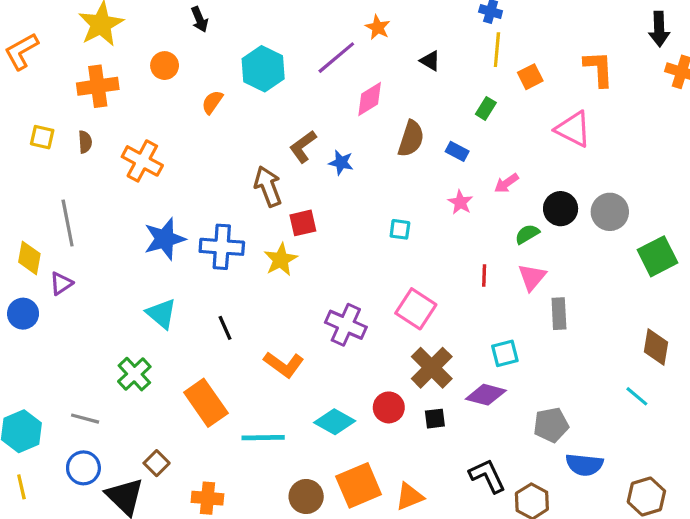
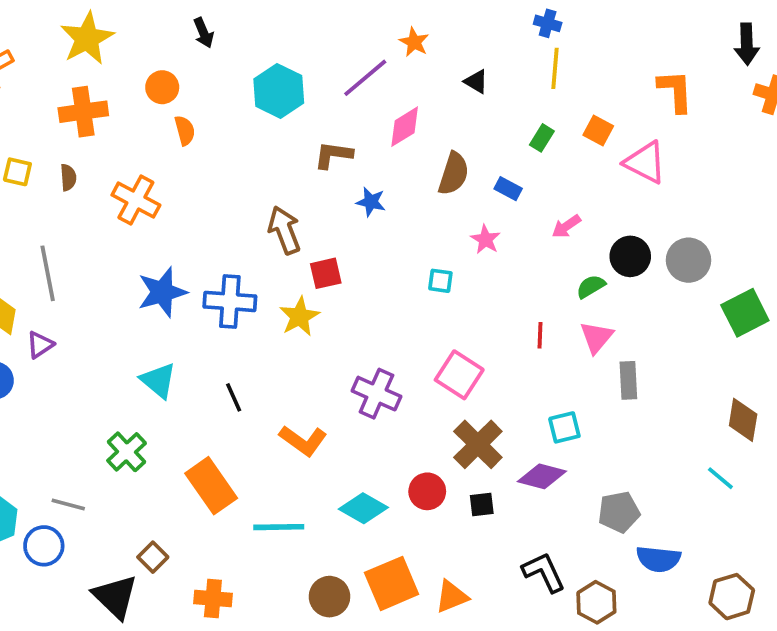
orange square: (530, 77) -> (598, 130), moved, turned -35
orange semicircle: (212, 102) -> (185, 130), moved, turned 130
brown L-shape: (303, 147) -> (333, 155), moved, turned 44
pink star: (460, 202) -> (486, 239), moved
blue circle: (83, 468) -> (44, 546), moved

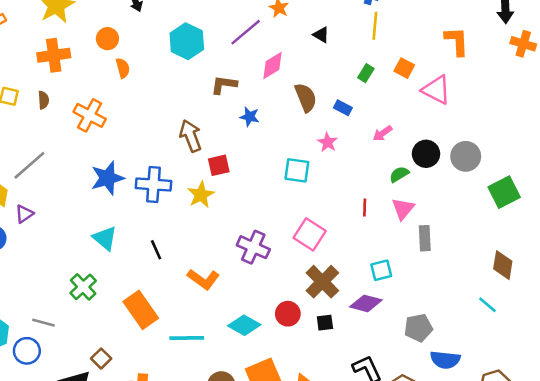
brown semicircle: (454, 174) -> (306, 97), turned -40
gray line: (48, 273) -> (29, 165), turned 60
cyan square: (440, 281) -> (297, 170), size x1.5

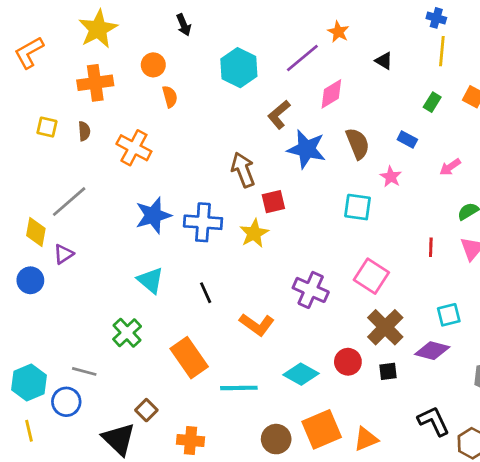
brown L-shape: (224, 85) -> (279, 115), turned -48
brown semicircle: (306, 97) -> (358, 144), moved
blue star: (249, 117) -> (307, 149), size x1.8

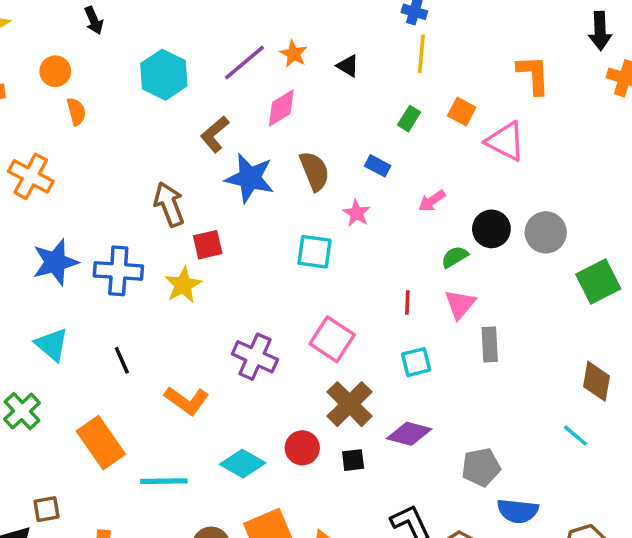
orange star: (338, 32) -> (293, 54), moved
cyan square: (449, 315) -> (416, 362), moved
brown square: (146, 410) -> (47, 509), turned 35

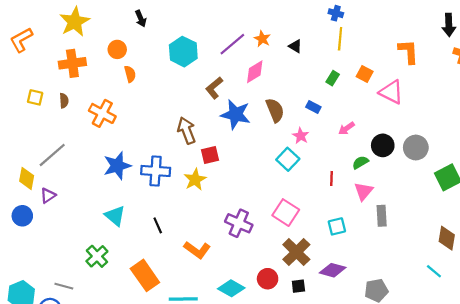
cyan square: (315, 252) -> (288, 159), moved, turned 35
red line: (407, 302) -> (332, 178), moved

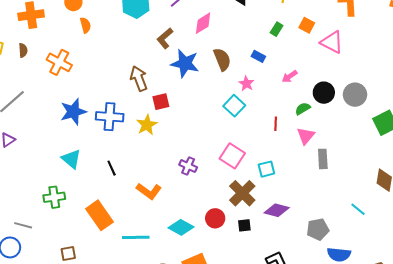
purple cross: (239, 223) -> (188, 166), size x0.7
cyan square: (337, 226) -> (266, 169), moved
green cross: (97, 256) -> (54, 197), turned 35
cyan line: (434, 271) -> (358, 209), moved

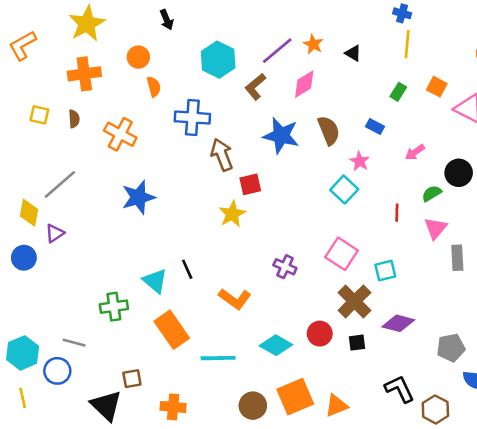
brown L-shape: (165, 38) -> (255, 87), moved
blue cross: (110, 117) -> (192, 118), moved
cyan triangle: (71, 159) -> (155, 281), moved

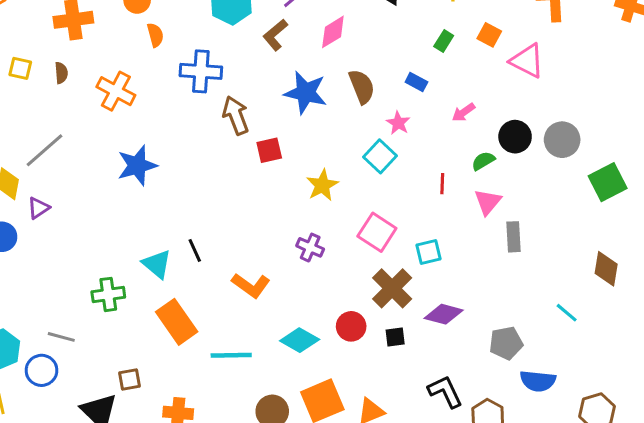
yellow star: (232, 214) -> (322, 185), moved

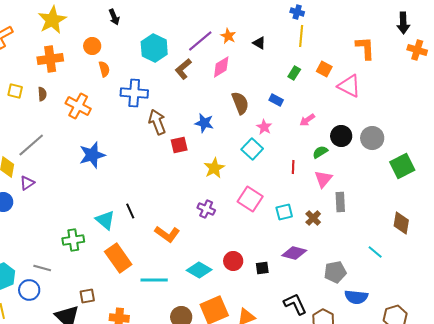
blue star: (306, 93) -> (204, 123), moved, size x0.7
brown cross: (392, 288) -> (313, 218), moved, size x0.6

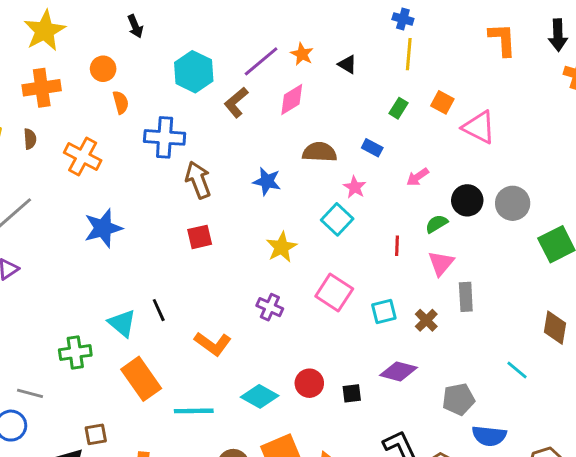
orange L-shape: (365, 48) -> (502, 39), moved
brown semicircle: (240, 103) -> (320, 152), turned -65
red square: (179, 145) -> (200, 237), moved

